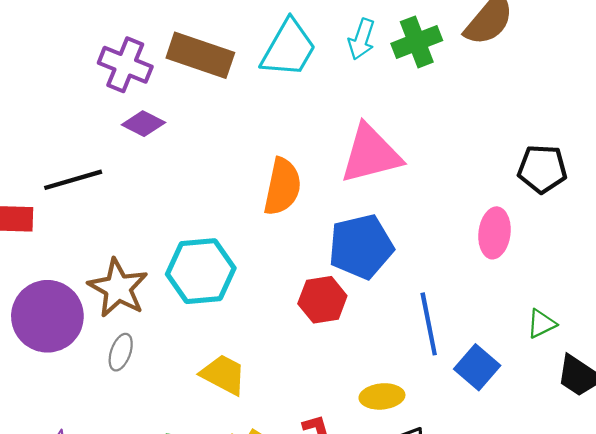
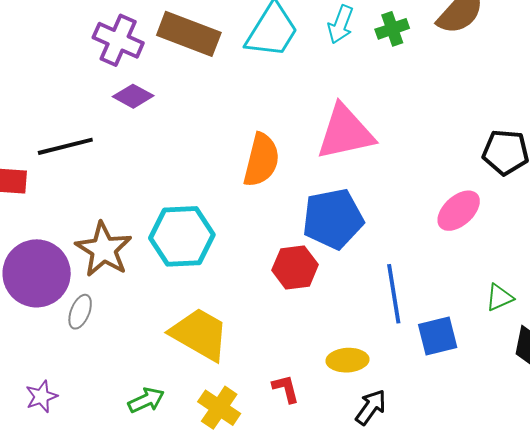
green cross: (417, 42) -> (392, 29), size x0.7
pink ellipse: (495, 233) -> (459, 211), turned 39
gray ellipse: (121, 352) -> (80, 312), moved
blue square: (477, 367) -> (438, 336), turned 33
yellow trapezoid: (223, 375) -> (200, 334), size x1.4

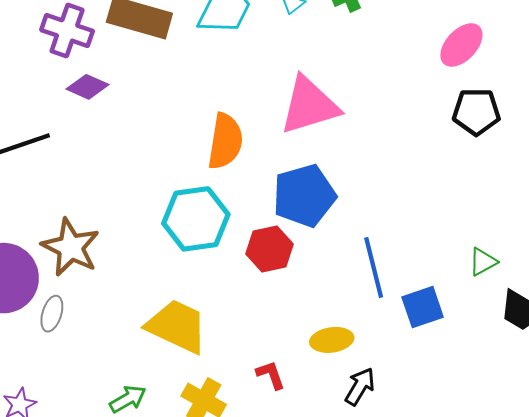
pink ellipse: (459, 211) -> (461, 45), moved
cyan hexagon: (182, 236) -> (196, 219), moved

